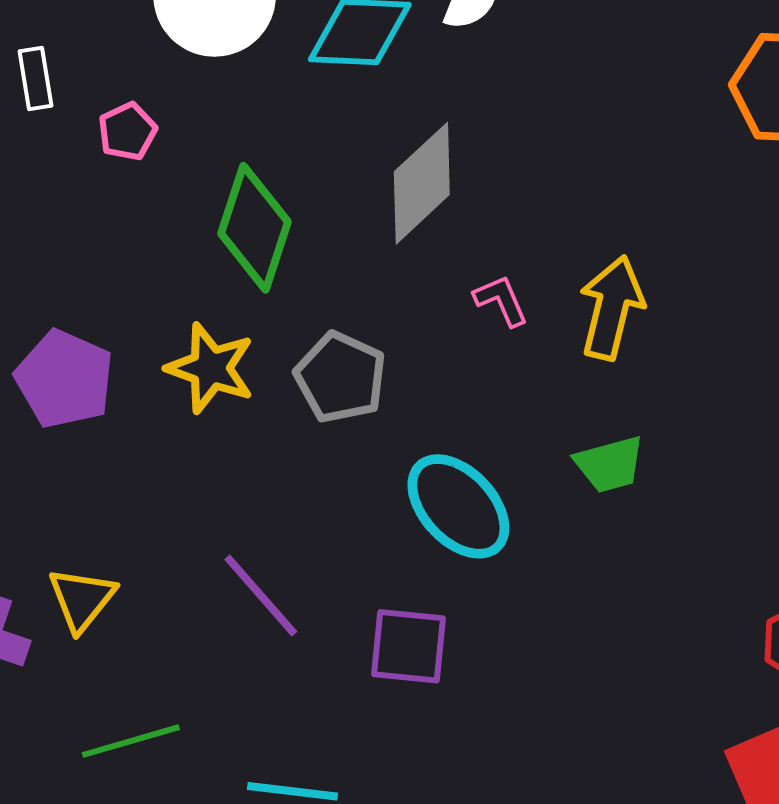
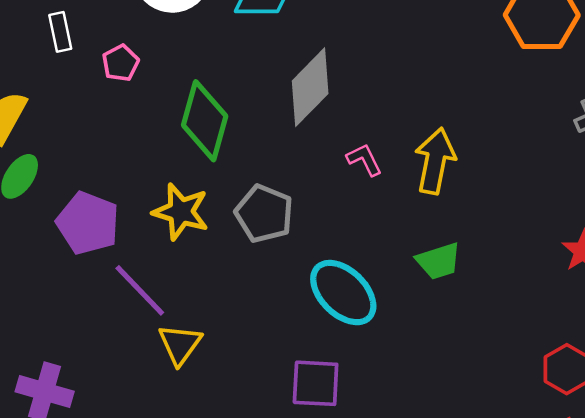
purple line: (261, 596) -> (140, 290), moved
yellow triangle: (82, 599) -> (180, 344), moved

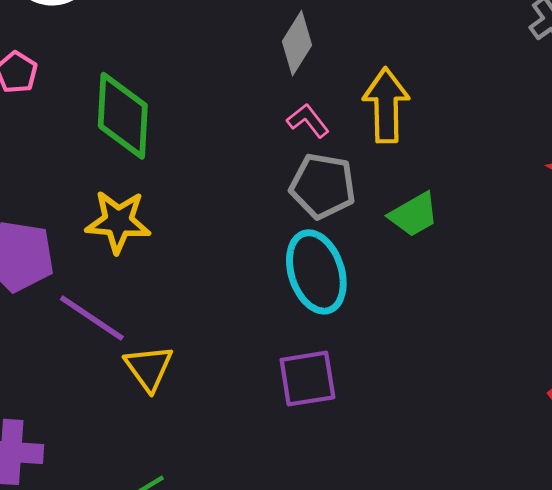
gray diamond: (310, 87) -> (297, 43), moved, size x0.7
gray pentagon: (264, 214) -> (323, 186), moved
cyan ellipse: (343, 293) -> (316, 272), turned 40

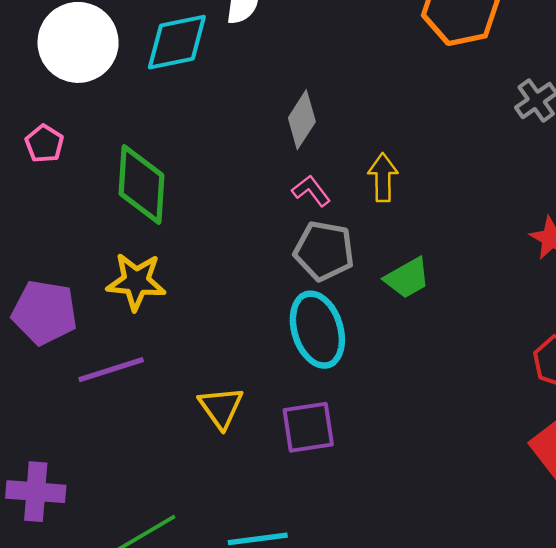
yellow arrow: (386, 105) -> (383, 177), size x0.7
purple line: (92, 318) -> (111, 370), turned -52
yellow triangle: (149, 368) -> (221, 407), moved

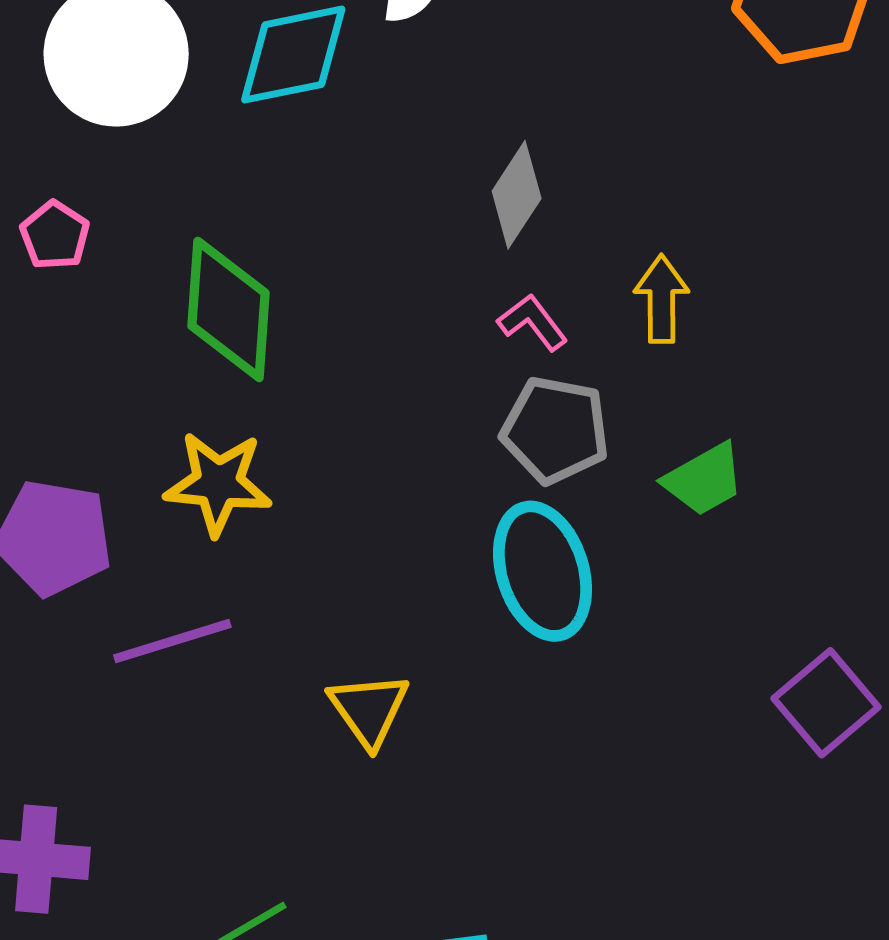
purple square: (308, 427) -> (826, 703), moved, turned -32

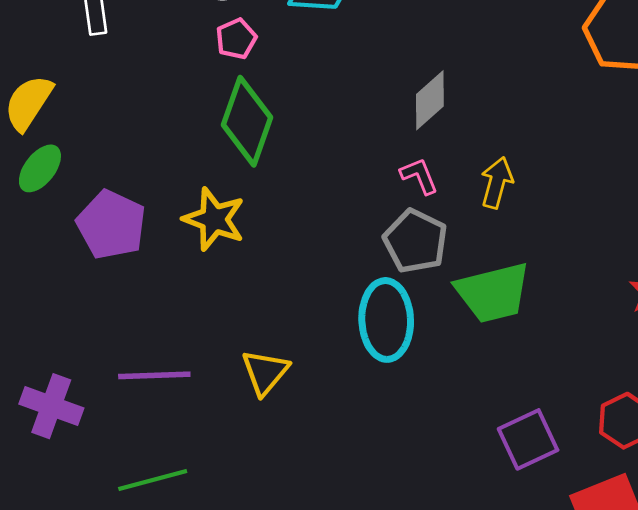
pink pentagon: (55, 235) -> (236, 39), moved
green trapezoid: (704, 479) -> (493, 293), size x1.5
purple line: (172, 641) -> (154, 375), moved

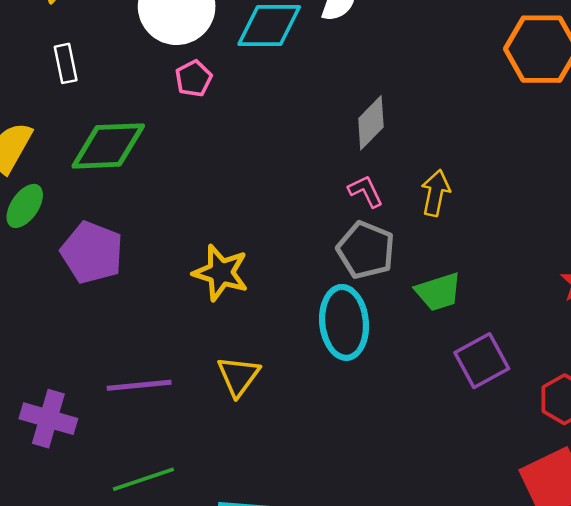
green diamond: (247, 121) -> (108, 146), moved, turned 72
yellow star: (214, 219) -> (221, 273), moved
green trapezoid: (493, 293) -> (438, 292), size x0.7
purple square: (528, 439) -> (482, 361), moved

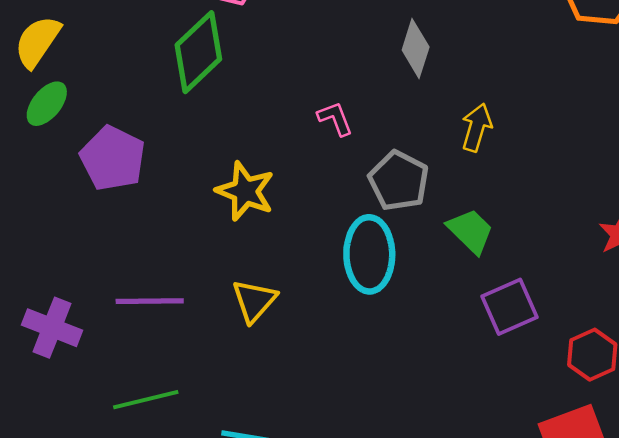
gray diamond: (371, 123) -> (416, 48), turned -32
green diamond: (108, 146) -> (198, 52), moved, turned -46
pink L-shape: (366, 191) -> (335, 119), moved
green trapezoid: (438, 292) -> (471, 231), turned -123

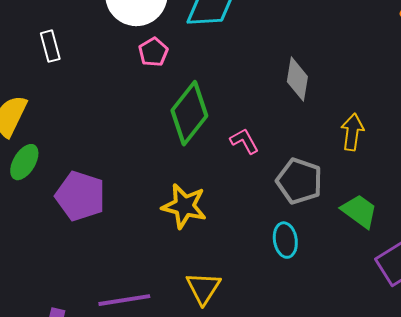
green diamond: (198, 52) -> (189, 113), moved
cyan ellipse: (369, 254) -> (285, 240), size x0.6

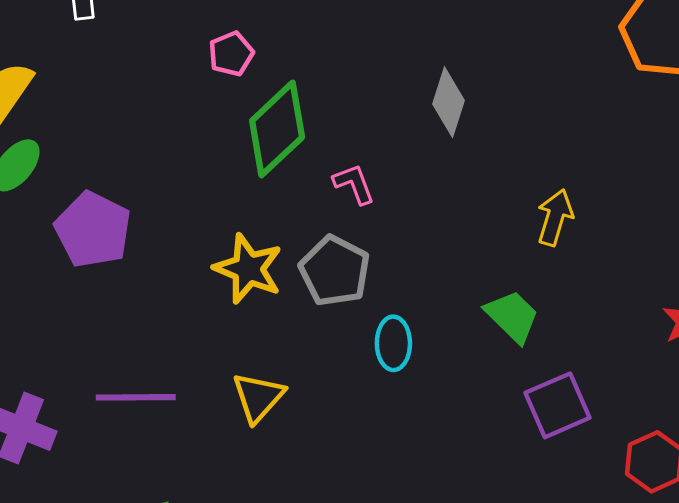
pink pentagon: (153, 52) -> (231, 54), moved
yellow arrow: (352, 132) -> (555, 217), moved
gray pentagon: (299, 181) -> (335, 271), moved

